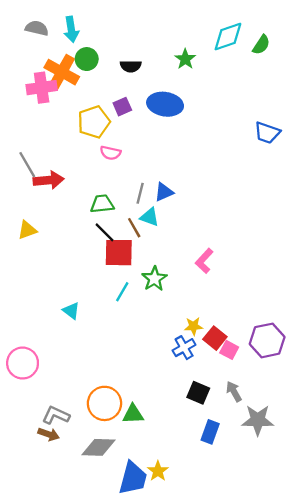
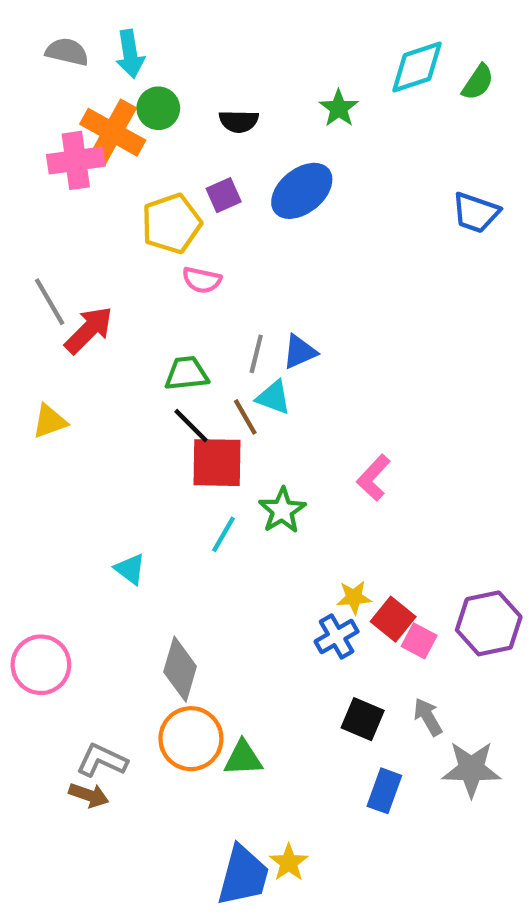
blue ellipse: (165, 104) -> (302, 191), turned -48
blue trapezoid: (267, 133) -> (476, 213), moved
red arrow: (49, 180) -> (89, 330), turned -40
gray diamond: (99, 447) -> (180, 669), moved, turned -76

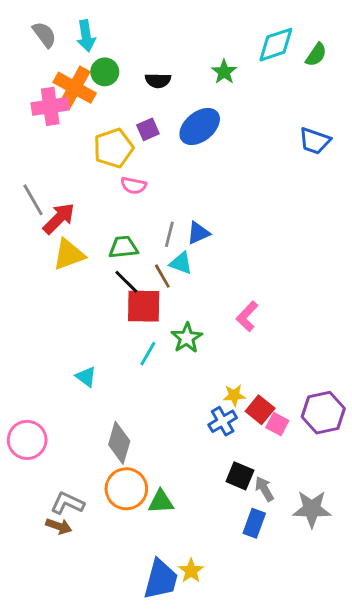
gray semicircle: (67, 52) -> (44, 34), turned 40
yellow triangle: (50, 421) -> (69, 254), moved, size x1.4
gray arrow: (428, 717) -> (264, 489), moved

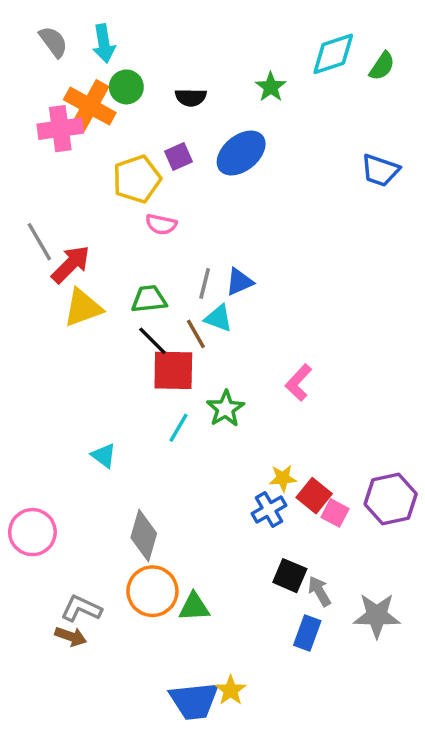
blue trapezoid: (161, 579) -> (194, 701), turned 69

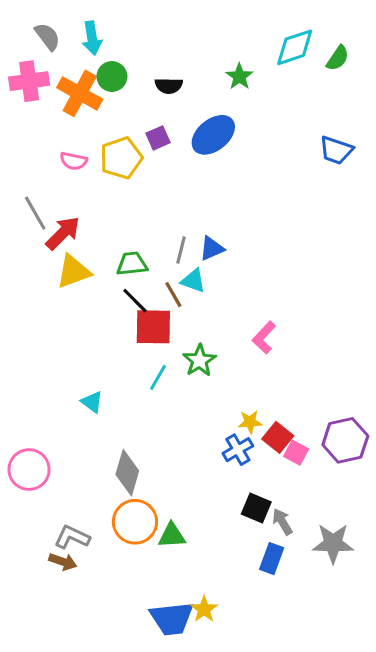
pink cross: (60, 129) -> (29, 81), moved
pink semicircle: (161, 224) -> (74, 161), moved

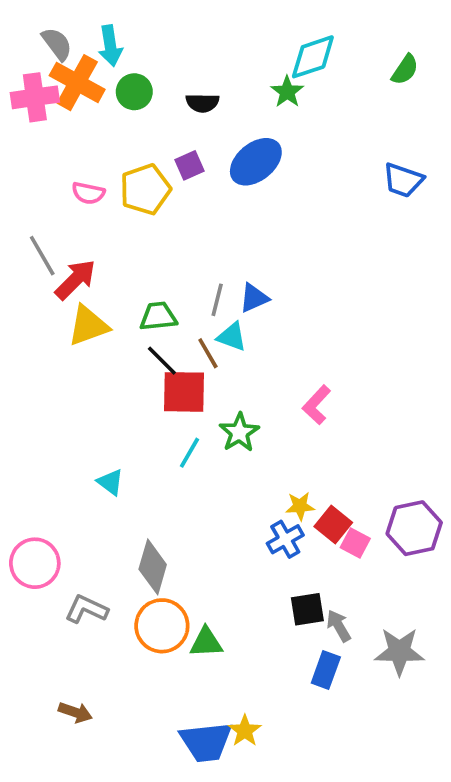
cyan diamond: (295, 47) -> (313, 57), moved
orange cross: (80, 93) -> (77, 83), moved
black square: (256, 508) -> (307, 609), turned -32
gray L-shape: (72, 537) -> (86, 609), moved
brown arrow: (63, 562) -> (75, 712), moved

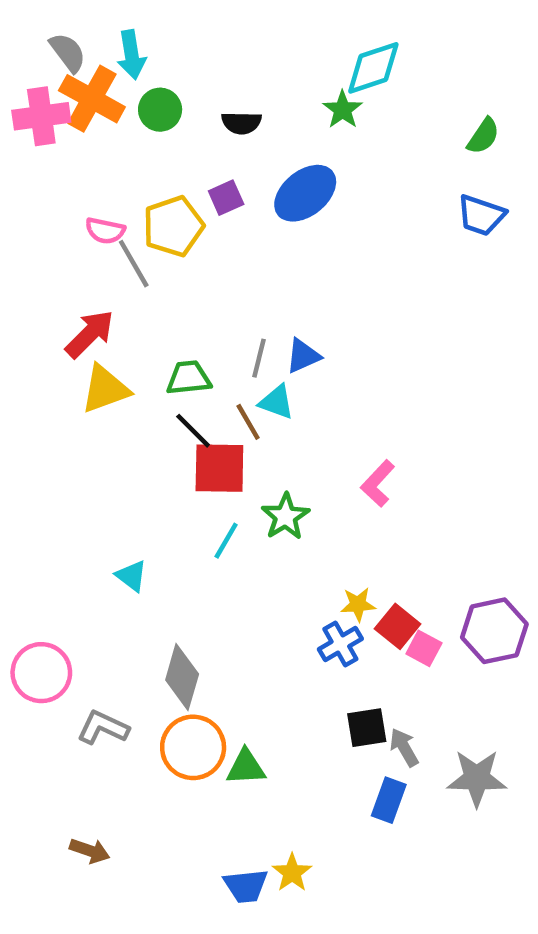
green semicircle: (405, 70) -> (483, 136), moved
gray line: (42, 256) -> (134, 264), moved
blue trapezoid: (206, 742) -> (246, 886), size x0.7

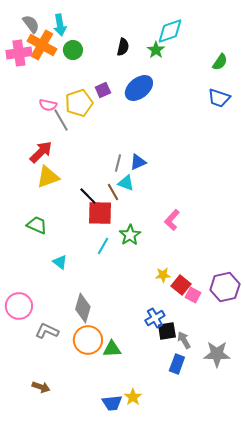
black semicircle: (241, 123) -> (123, 47), moved, turned -78
green trapezoid: (189, 378) -> (37, 225), moved, turned 30
blue cross: (340, 644) -> (155, 318), moved

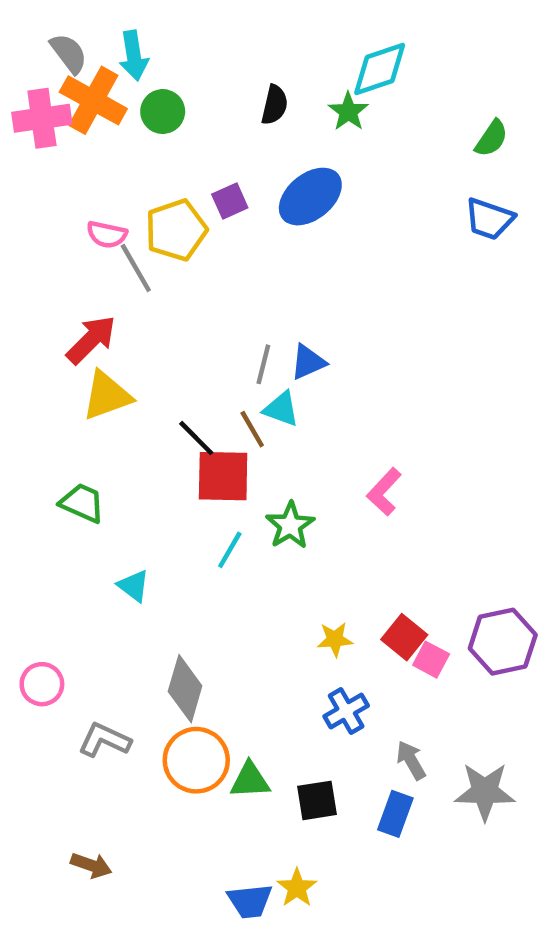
yellow star: (163, 275) -> (335, 639), moved
pink circle: (19, 306) -> (42, 684), size x0.7
black square: (167, 331) -> (317, 800), moved

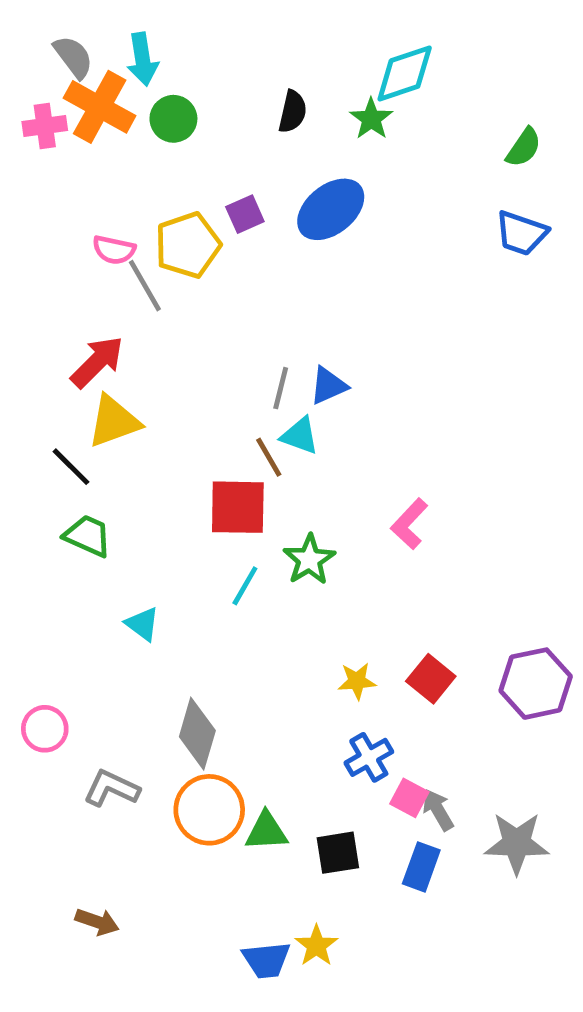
pink cross: (42, 118) -> (45, 126), size x0.7
black line: (196, 438) -> (71, 467), moved
pink square: (431, 660) -> (409, 798), moved

